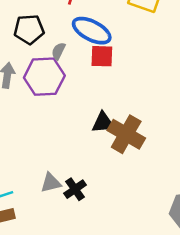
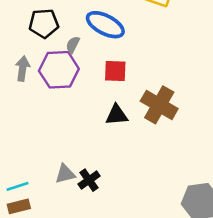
red square: (102, 56) -> (115, 71), moved
brown cross: (126, 134) -> (159, 105), moved

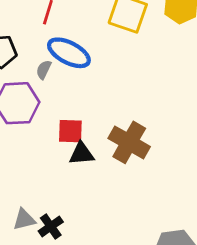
gray semicircle: (73, 45) -> (44, 70), moved
red square: (115, 71) -> (70, 131), moved

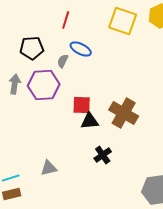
blue ellipse: (69, 53) -> (81, 49), size x0.7
black cross: (51, 226) -> (103, 155), moved

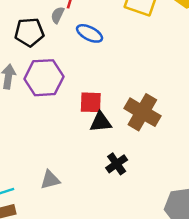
gray semicircle: (63, 61) -> (58, 15), moved

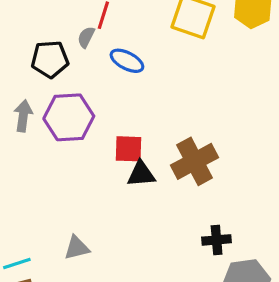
brown cross: (142, 112) -> (195, 161), turned 32
black cross: (117, 164) -> (217, 240), moved, turned 30

